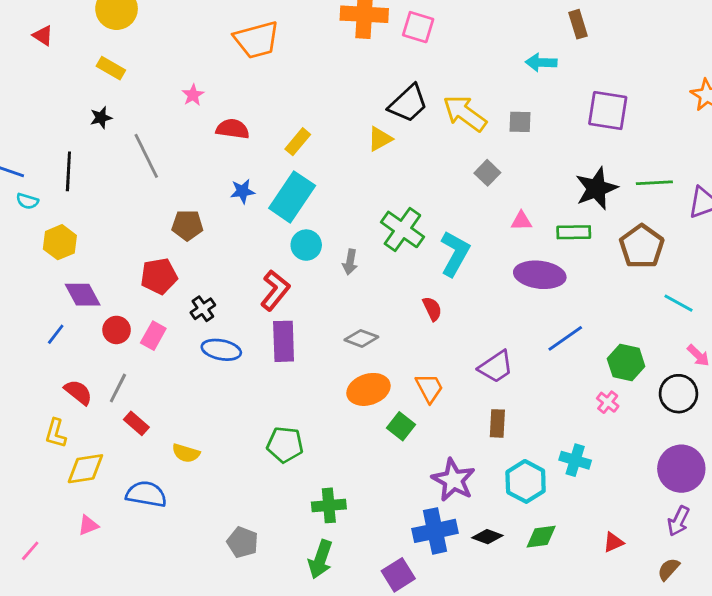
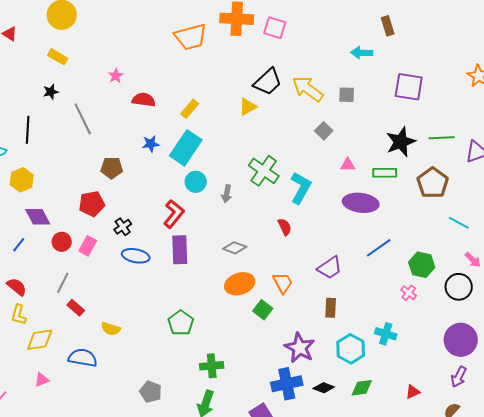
orange trapezoid: (257, 40) -> (191, 37), moved
red semicircle: (78, 392) -> (17, 287), moved
green pentagon: (285, 445) -> (181, 323), turned 30

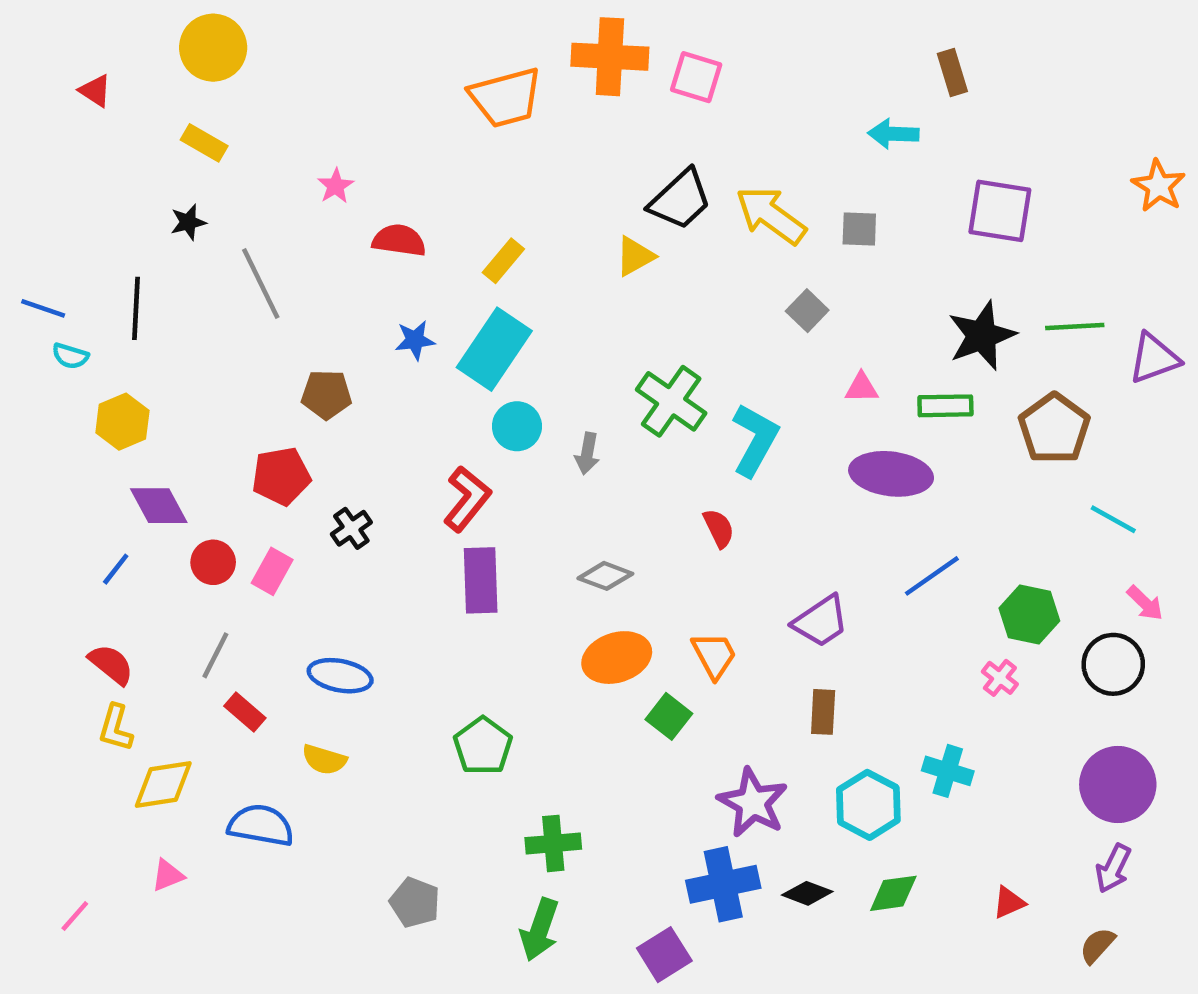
blue ellipse: (136, 256) -> (340, 676), moved

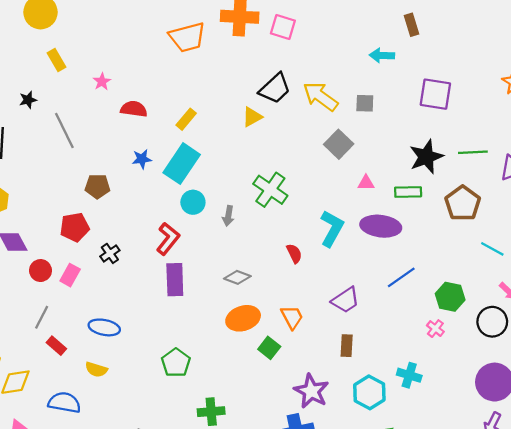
yellow rectangle: (204, 143) -> (56, 60), moved, turned 30
gray square: (807, 311) -> (339, 144), size x1.4
cyan L-shape: (755, 440) -> (332, 228), moved

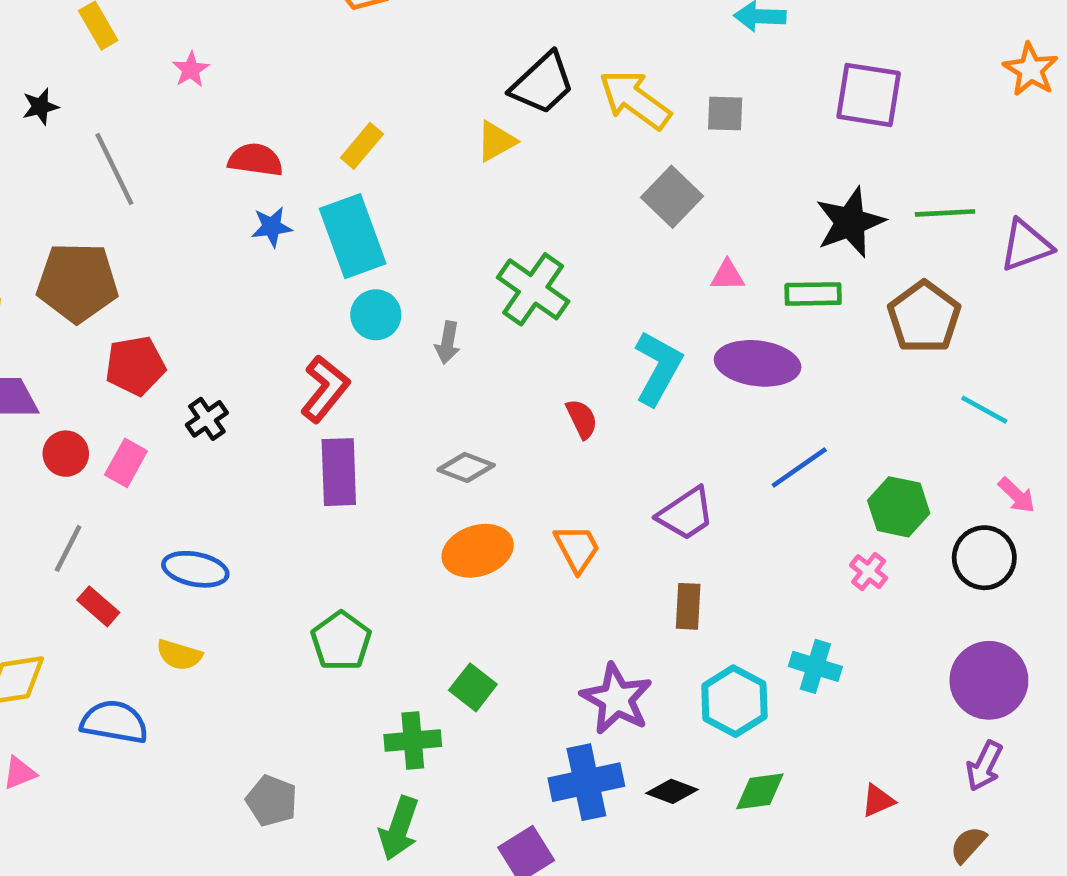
red semicircle: (134, 109) -> (255, 160), moved
cyan rectangle: (182, 164) -> (353, 236), turned -54
brown pentagon: (97, 186) -> (77, 282), moved, size x1.6
green square: (269, 348) -> (473, 687), moved

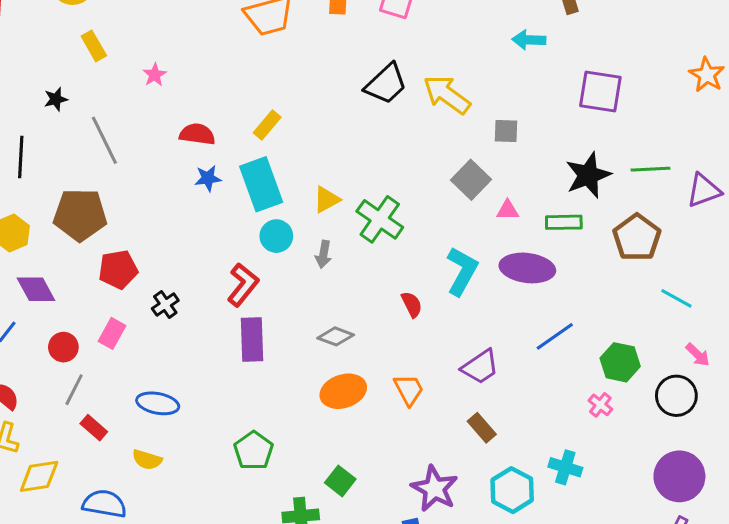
gray square: (725, 113) -> (506, 131), moved
yellow triangle: (496, 141) -> (327, 200), moved
gray square: (672, 197) -> (471, 180), moved
red circle: (66, 454) -> (63, 347), moved
brown rectangle: (688, 606) -> (482, 428), turned -44

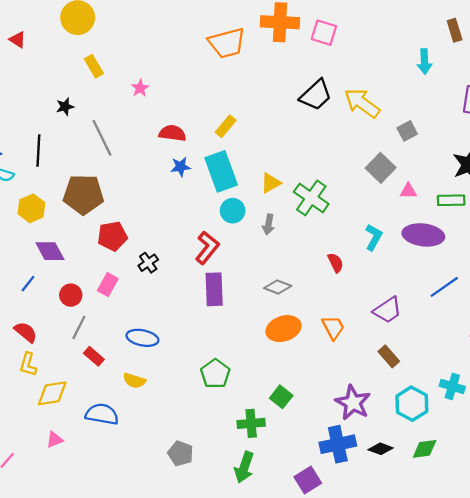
cyan arrow: (529, 40) -> (425, 62), turned -95
gray square: (506, 131) -> (407, 131), turned -30
cyan L-shape: (462, 271) -> (374, 237), size x0.7

